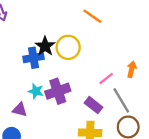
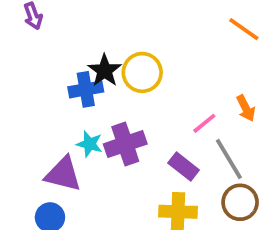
orange line: (92, 16) -> (244, 29), moved
orange arrow: (132, 69) -> (246, 108), turned 140
purple triangle: (20, 110) -> (63, 174), size x1.5

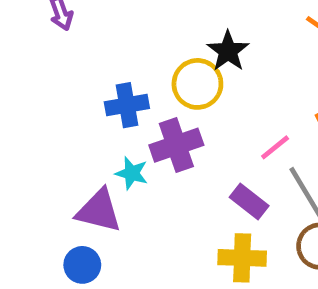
black star: (105, 71) -> (228, 51), moved
purple cross: (125, 144) -> (176, 145), moved

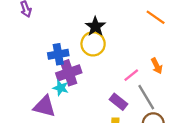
black star: (228, 51) -> (95, 26), moved
purple cross: (176, 145) -> (69, 73), moved

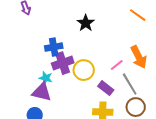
yellow circle: (93, 44) -> (84, 70), moved
orange arrow: (157, 66) -> (139, 57), size x1.6
cyan star: (61, 88) -> (46, 78), moved

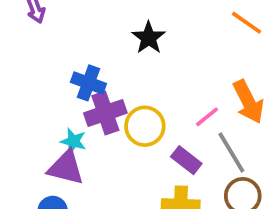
blue cross: (54, 47) -> (88, 83), turned 30

